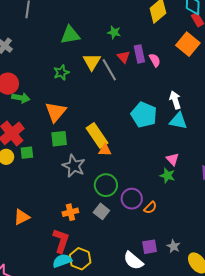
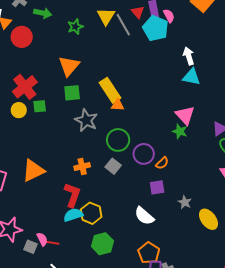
green arrow: (21, 98) -> (43, 13), moved
cyan pentagon: (144, 115) -> (155, 28), moved
pink triangle: (173, 159) -> (185, 115), size x1.5
orange triangle: (22, 217) -> (33, 171), size x1.4
purple square: (150, 247) -> (157, 187), moved

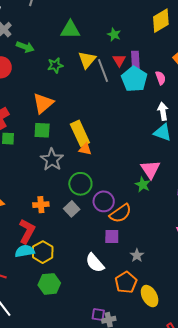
pink semicircle: (169, 16) -> (161, 78), moved
orange semicircle: (162, 163) -> (120, 213), size x1.6
yellow ellipse: (208, 219) -> (150, 296), moved
orange pentagon: (149, 253) -> (126, 282), moved

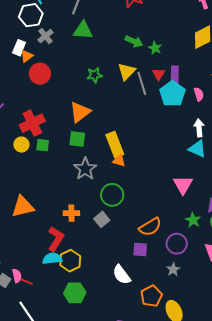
green triangle: (70, 30) -> (83, 30), moved
green arrow: (25, 47) -> (134, 41), moved
green star: (143, 185) -> (193, 220), moved
purple circle: (104, 201) -> (177, 244), moved
gray star: (137, 255) -> (173, 269), moved

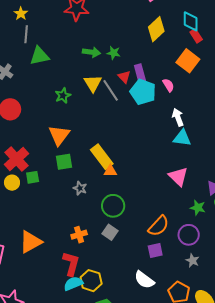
gray star: (85, 169) -> (80, 188), size x0.6

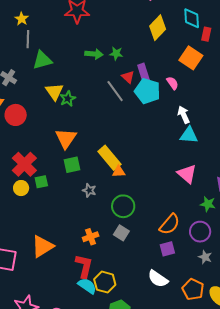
red rectangle: (196, 36) -> (206, 34), moved, turned 48
yellow triangle: (93, 83) -> (54, 92), moved
cyan semicircle: (73, 284) -> (87, 286), turned 60

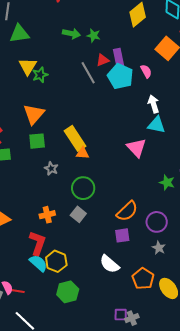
red triangle: (128, 77) -> (103, 60), turned 48
pink triangle: (187, 174) -> (136, 148), moved
green star: (208, 204) -> (167, 182), moved

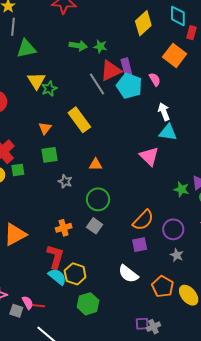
red triangle: (103, 60) -> (111, 71), size x1.6
orange triangle: (34, 114) -> (45, 128), size x0.6
yellow rectangle: (75, 138) -> (79, 120), moved

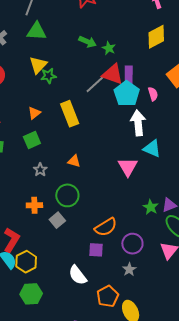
red triangle: (111, 71) -> (113, 74), turned 30
gray line: (97, 84) -> (96, 84), turned 65
white arrow: (164, 112) -> (138, 123), moved, size x1.4
green square: (50, 155) -> (32, 140), turned -30
orange cross: (64, 228) -> (34, 205), moved

